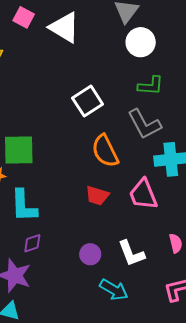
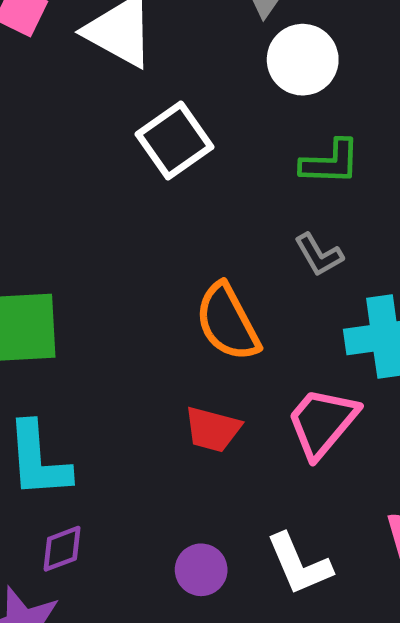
white square: (88, 101) -> (174, 141), moved
gray L-shape: (144, 124) -> (319, 255), size x0.6
pink trapezoid: (143, 194) -> (322, 422), turned 64

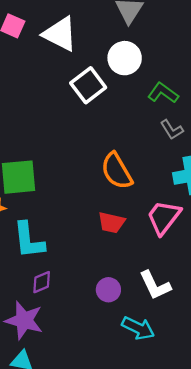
white circle: (303, 60) -> (125, 58), moved
green L-shape: (330, 162) -> (163, 93), turned -144
gray L-shape: (319, 255) -> (172, 130), moved

